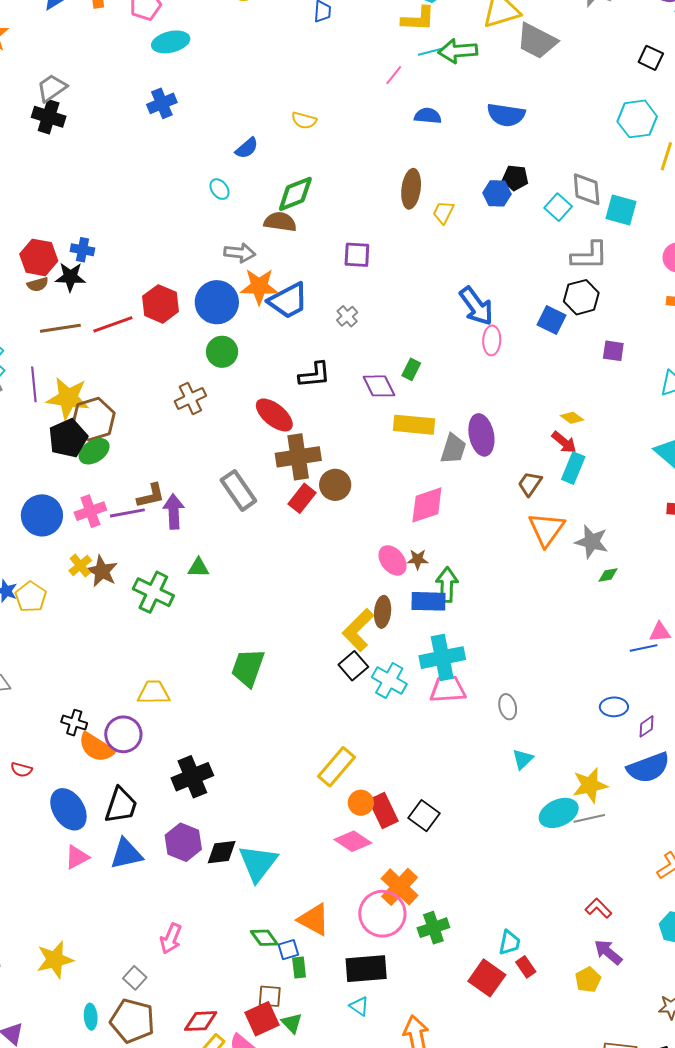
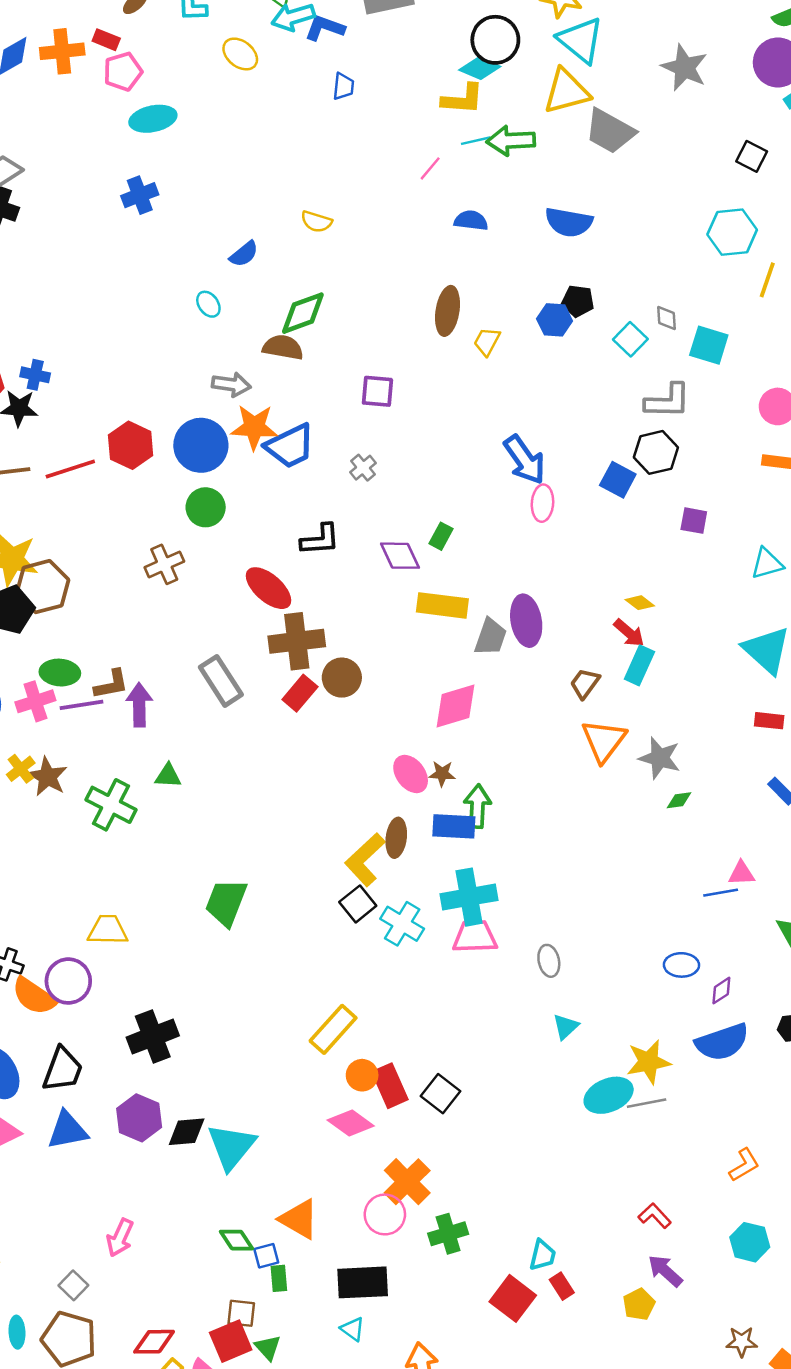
gray diamond: (587, 189) -> (666, 318), size x0.6
green ellipse: (94, 451) -> (60, 673), moved, turned 36
pink circle: (382, 914) -> (385, 1214), size x0.7

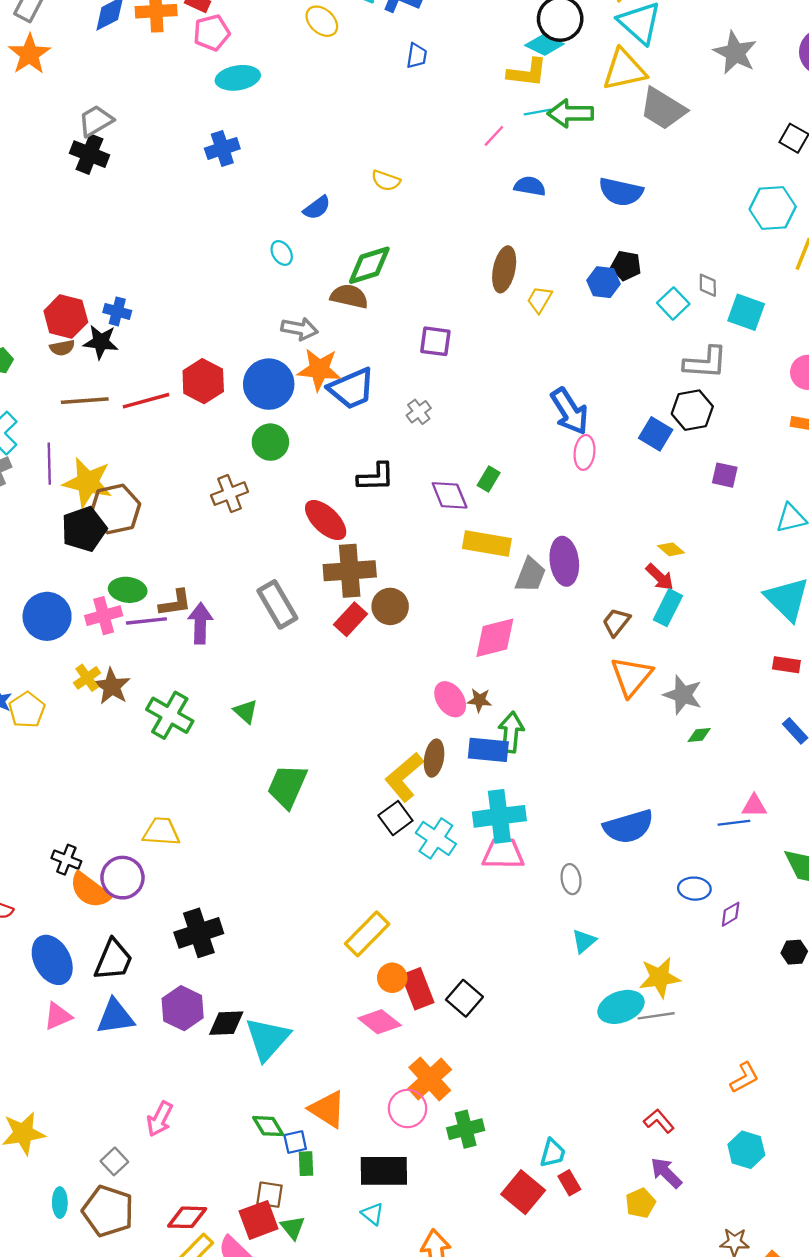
green triangle: (168, 776) -> (246, 712), moved, turned 36
green trapezoid: (226, 902) -> (287, 786), moved
blue semicircle: (722, 1042) -> (629, 827), moved

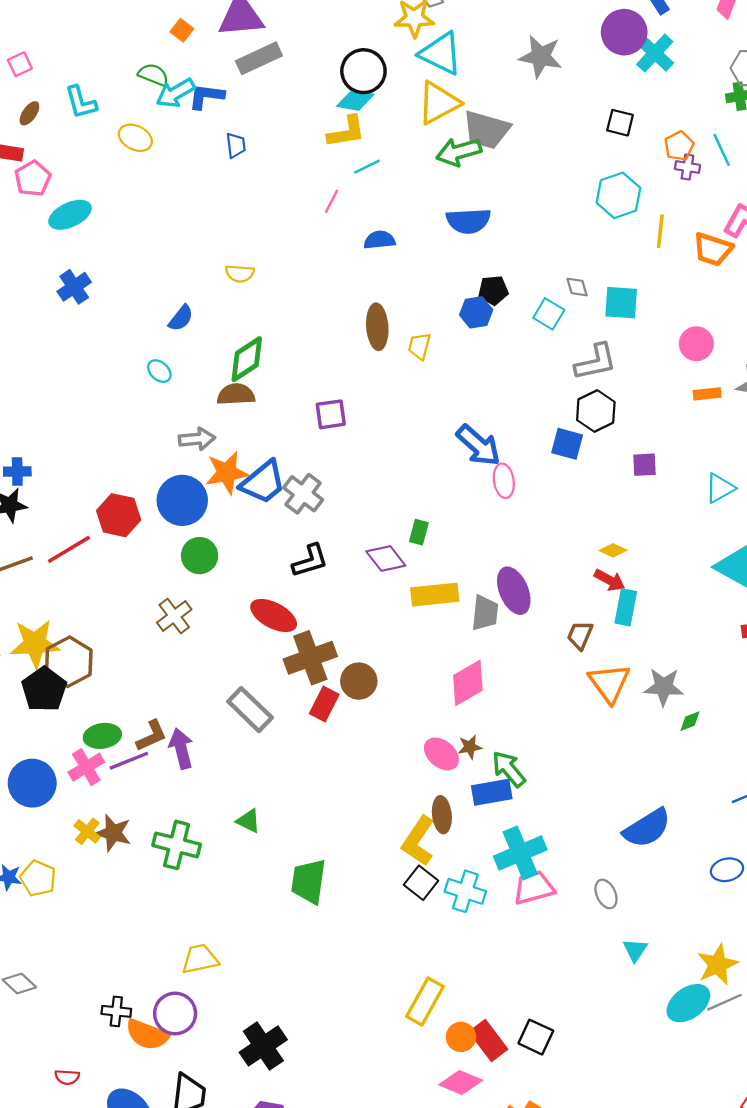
green arrow: (570, 113) -> (459, 152), moved
gray cross: (419, 412) -> (303, 494), moved, size x1.6
green arrow: (511, 732) -> (509, 769), turned -30

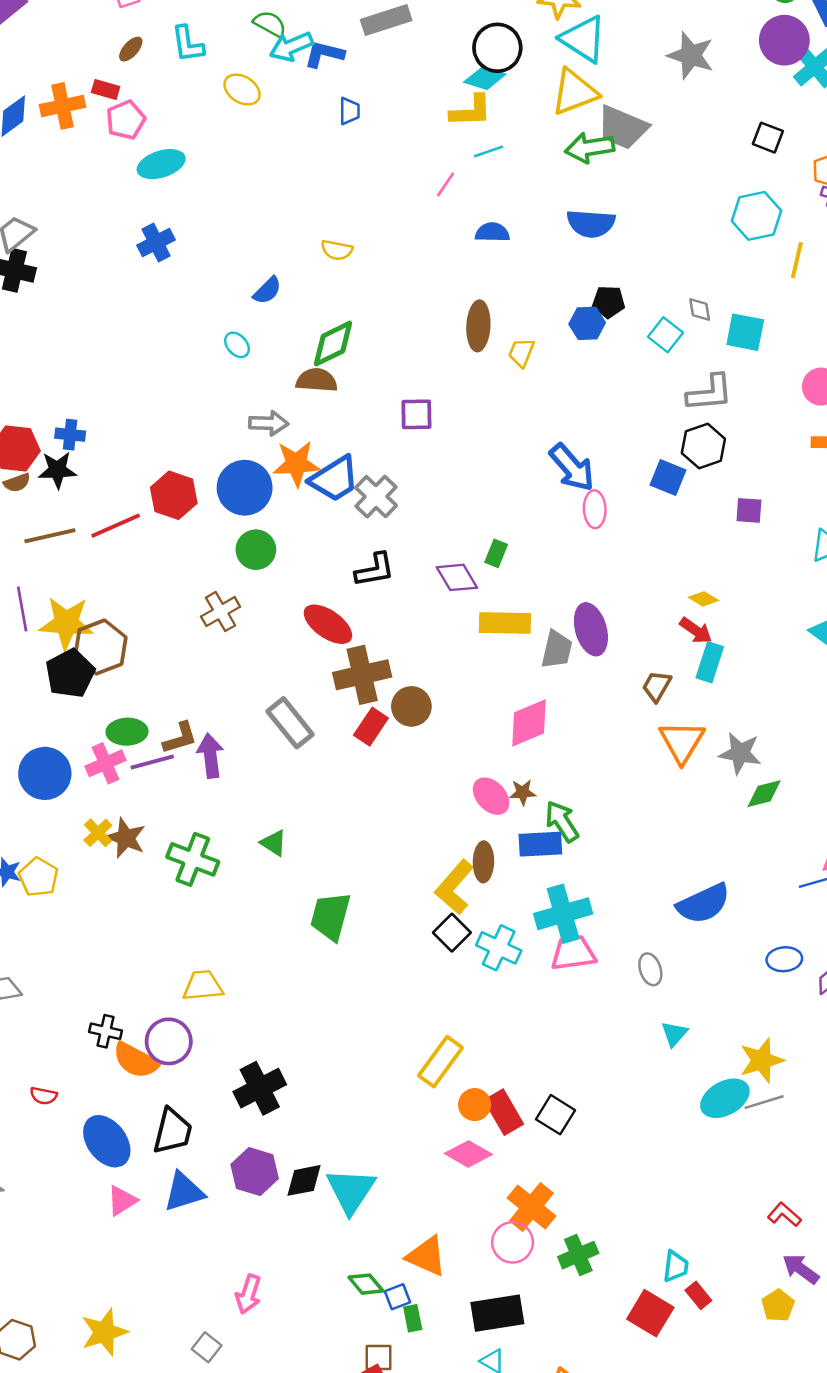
green diamond: (690, 721) -> (764, 794), size x1.4

